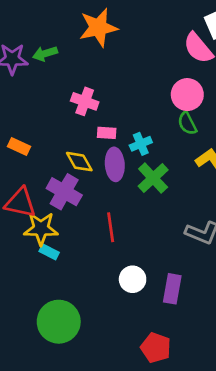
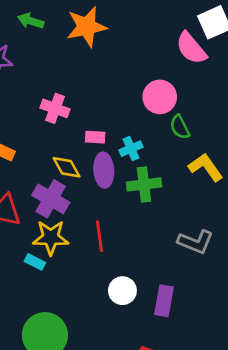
green arrow: (45, 54) -> (31, 21), moved, turned 35
pink circle: (187, 95) -> (160, 97), moved
pink cross: (85, 101) -> (55, 108), moved
green cross: (153, 178) -> (144, 184), turned 36
yellow star: (41, 229) -> (51, 238), moved

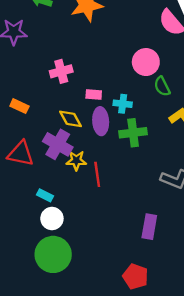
pink cross: (55, 108) -> (61, 71), turned -35
cyan cross: (131, 149) -> (123, 104), turned 30
yellow star: (51, 238) -> (76, 161), moved, size x0.7
white circle: (122, 291) -> (52, 219), moved

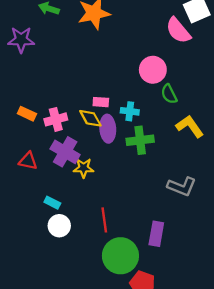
pink cross: (61, 71) -> (56, 119), moved
yellow diamond: (70, 119) -> (90, 118), moved
red triangle: (21, 154) -> (28, 161), size x0.7
red line: (97, 174) -> (104, 220), moved
green circle: (53, 254) -> (120, 256), moved

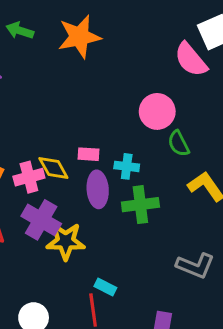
yellow diamond: (90, 118) -> (53, 168), moved
yellow star: (84, 168) -> (66, 241), size x1.4
cyan rectangle: (52, 203) -> (105, 287), moved

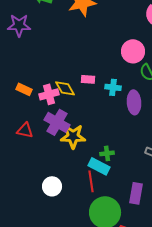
purple ellipse: (98, 189) -> (134, 102), moved
green cross: (140, 205) -> (107, 153), moved, size x0.6
cyan rectangle: (105, 287) -> (99, 166), size x1.5

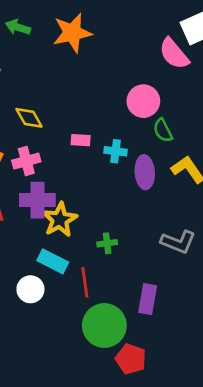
yellow diamond: (65, 88) -> (29, 118), moved
purple cross: (57, 122) -> (37, 200), turned -30
yellow star: (73, 136) -> (60, 220), turned -30
cyan rectangle: (99, 166) -> (53, 261), moved

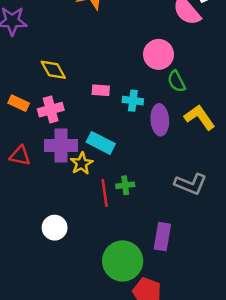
yellow star: (60, 220) -> (82, 163), size x0.7
cyan rectangle: (53, 261) -> (101, 143), moved
red line: (85, 282) -> (105, 193), moved

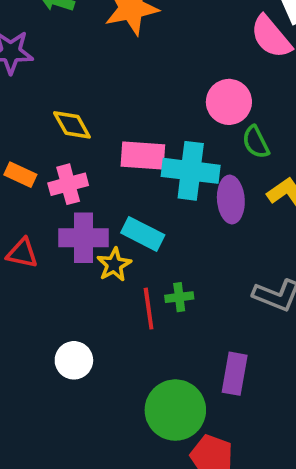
pink rectangle: (101, 90) -> (143, 155), size x1.6
cyan cross: (133, 101) -> (191, 171), size x1.8

